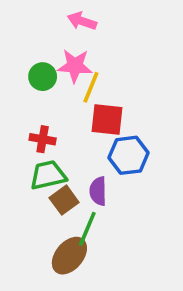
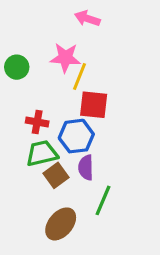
pink arrow: (82, 21) -> (87, 18), moved
green circle: (43, 77) -> (17, 67), moved
blue hexagon: (129, 155) -> (76, 136), moved
green line: (87, 229) -> (103, 200), moved

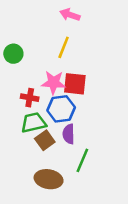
pink star: (65, 58) -> (54, 83), moved
yellow line: (79, 76) -> (64, 47), moved
brown ellipse: (61, 224) -> (49, 179), turned 60

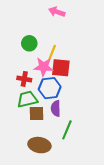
yellow line: (64, 47) -> (52, 53), moved
green circle: (13, 54) -> (29, 43), moved
brown square: (45, 140) -> (36, 114), turned 35

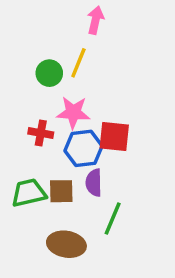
pink arrow: (57, 12) -> (96, 20), turned 84
yellow line: (52, 53) -> (78, 63), moved
red square: (61, 68) -> (114, 136), moved
green trapezoid: (27, 99) -> (29, 193), moved

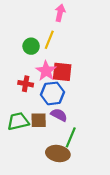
pink star: (73, 112) -> (46, 71), turned 30
red square: (114, 136) -> (62, 72), moved
purple semicircle: (94, 183) -> (59, 115), turned 119
brown ellipse: (66, 244) -> (58, 154), moved

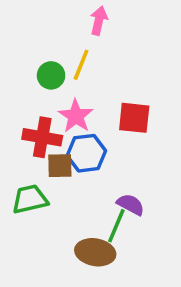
red square: (62, 72) -> (134, 118), moved
red cross: (26, 84) -> (42, 137), size x1.5
purple semicircle: (59, 115) -> (131, 204), moved
brown square: (39, 120) -> (60, 166), moved

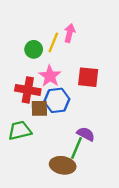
pink arrow: (99, 21) -> (70, 33), moved

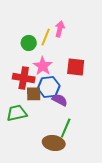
purple semicircle: (86, 134) -> (60, 100), moved

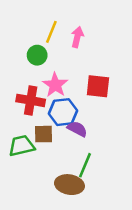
yellow line: (46, 37) -> (51, 32), moved
brown square: (34, 94) -> (44, 134), moved

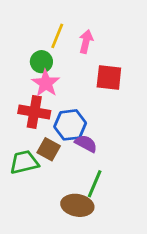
pink star: (55, 85) -> (46, 83), moved
red square: (98, 86) -> (109, 77), moved
brown square: (44, 134) -> (49, 149), turned 30

